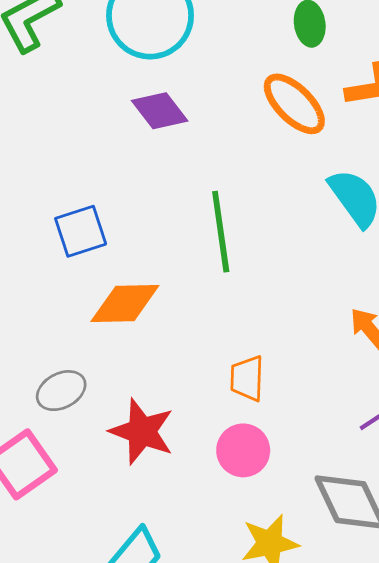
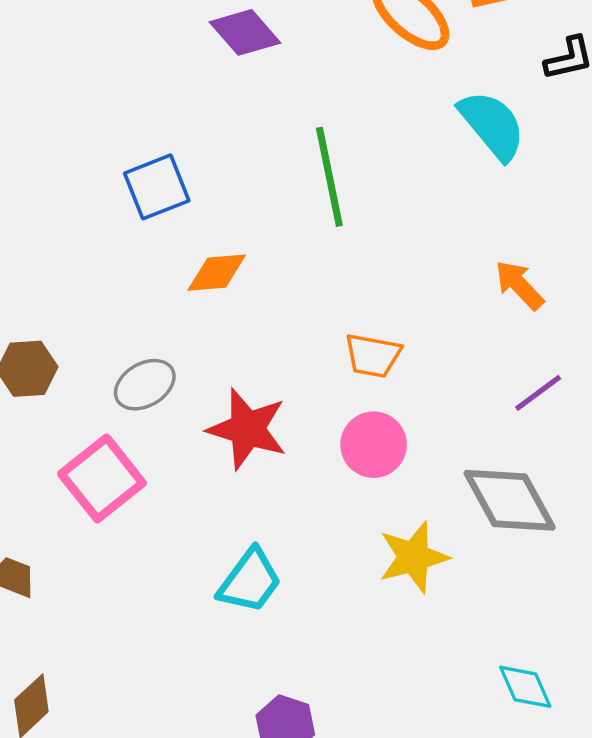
orange diamond: (125, 304) -> (217, 273), size x0.7
orange trapezoid: (247, 378) -> (373, 356), turned -78

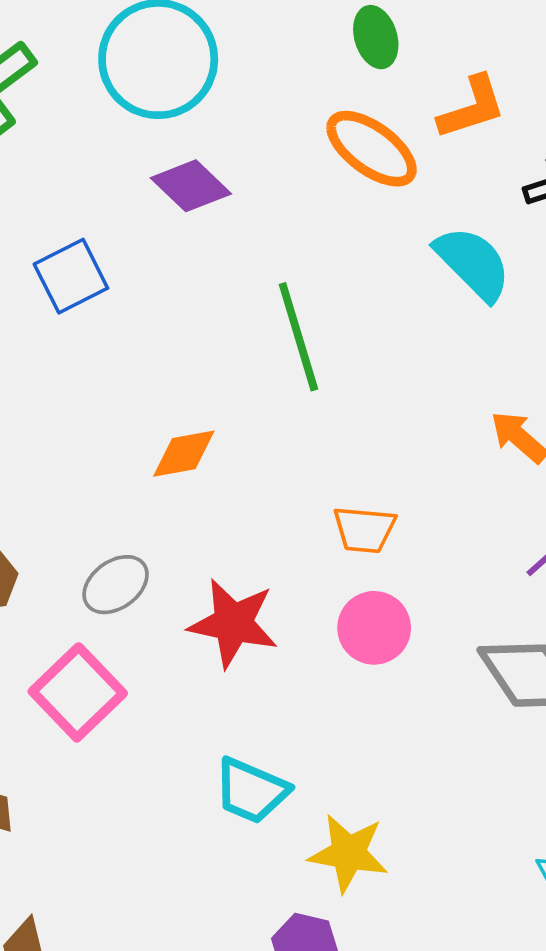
blue square: (157, 187) -> (71, 276), moved
yellow star: (413, 557) -> (348, 853), moved, turned 30
cyan trapezoid: (250, 581) -> (251, 791), turned 82

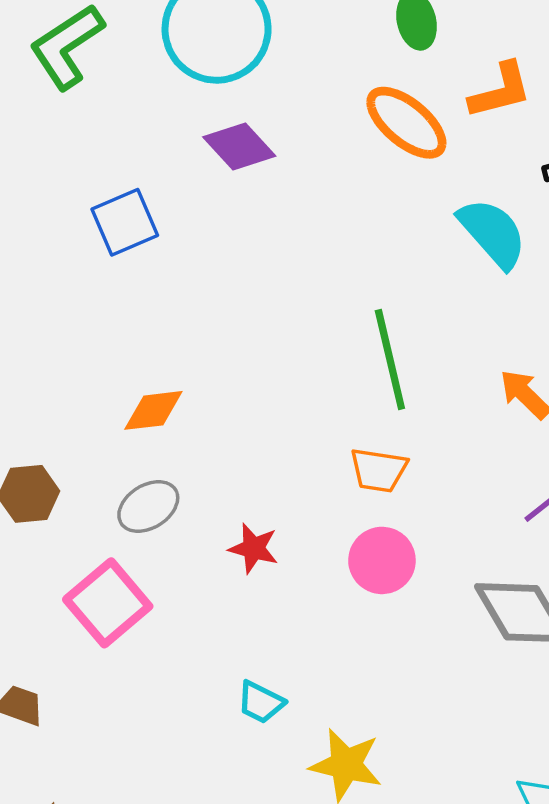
green line: (298, 337) -> (390, 360), moved
orange diamond: (184, 454) -> (153, 410), moved
red star: (233, 623) -> (254, 548), size x0.6
cyan trapezoid: (251, 791) -> (261, 702), size x0.7

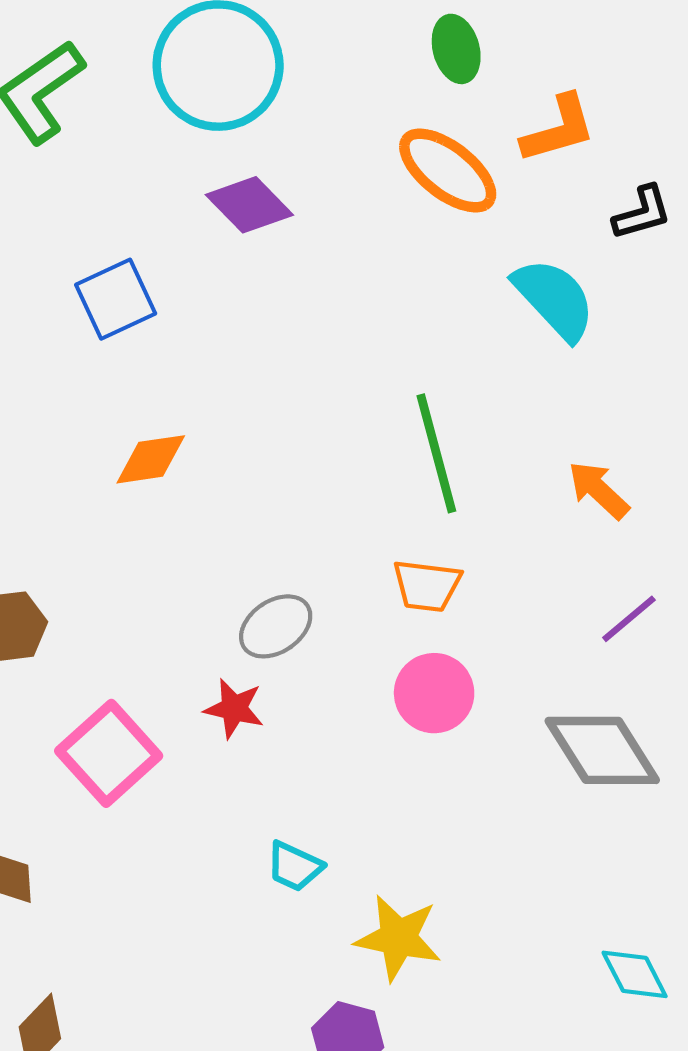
orange diamond: (153, 410) -> (151, 459), moved
gray ellipse: (148, 507) -> (276, 626), moved
red star: (254, 548) -> (234, 708), moved

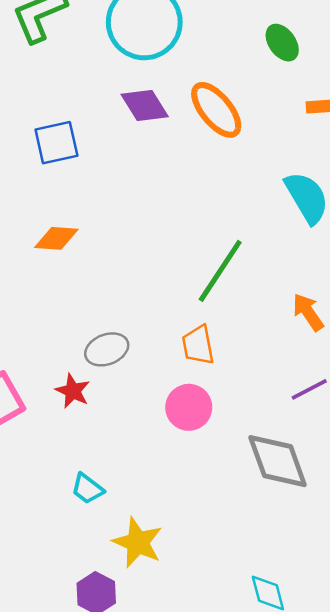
green ellipse: (456, 49) -> (282, 43), turned -33
orange ellipse: (448, 170) -> (216, 110), moved
green line: (436, 453) -> (220, 271), turned 36
orange trapezoid: (427, 586) -> (198, 345), turned 60

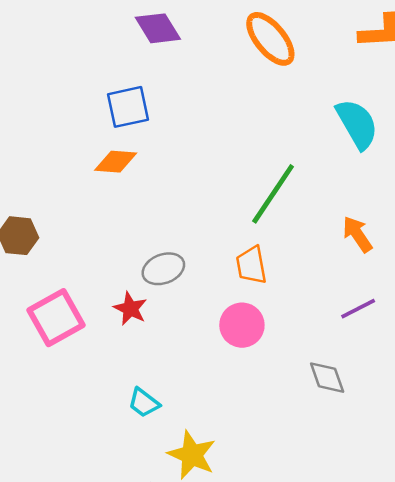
purple diamond: (145, 106) -> (158, 28), moved
blue square: (56, 143) -> (128, 107), moved
gray diamond: (278, 461) -> (327, 378), size x0.6

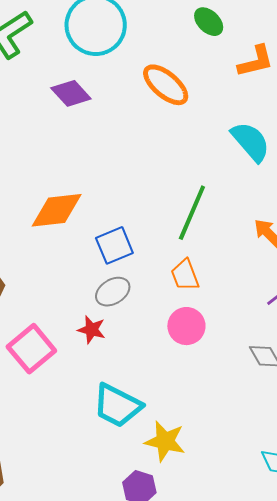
blue square: (128, 107) -> (114, 245), moved
orange diamond: (116, 162) -> (57, 210), size x1.5
cyan trapezoid: (144, 403) -> (117, 406), size x1.8

